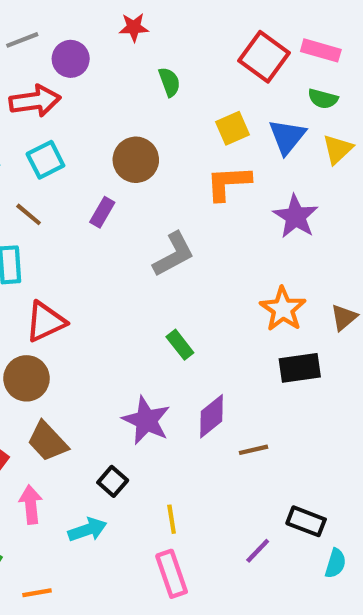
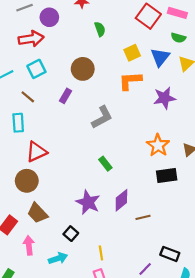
purple star: (296, 217) -> (164, 98), turned 30

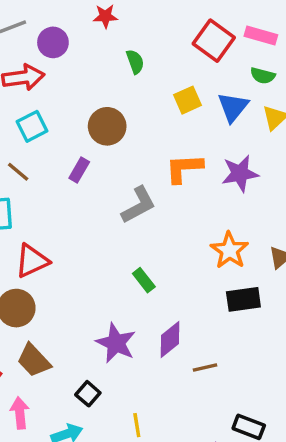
orange L-shape: (130, 81) -> (184, 168), moved

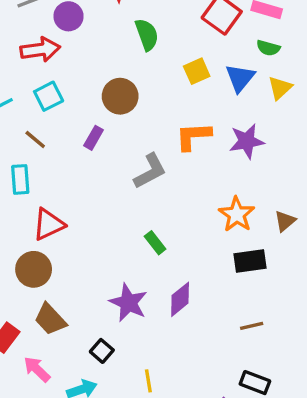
green semicircle: (135, 62) -> (147, 35), size x1.4
brown line: (205, 367) -> (252, 326), moved
pink arrow: (20, 413) -> (37, 369), turned -40

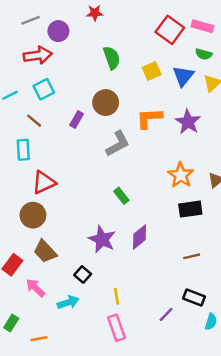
green semicircle: (147, 35) -> (112, 58), moved
brown circle: (120, 96) -> (106, 103), moved
purple star: (247, 141) -> (188, 122), turned -30

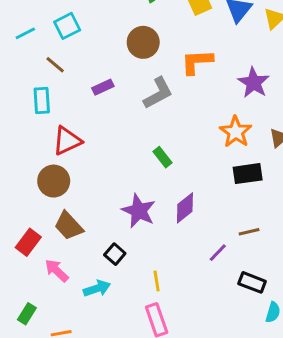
purple rectangle: (77, 119) -> (103, 87), moved, turned 35
purple star: (188, 122) -> (254, 83), moved
purple line: (166, 314) -> (218, 253), moved

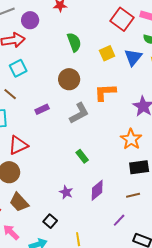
purple star: (139, 211) -> (66, 192), size x0.6
brown line: (249, 232) -> (133, 195), moved

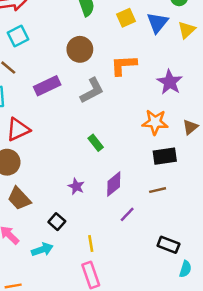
purple rectangle: (42, 109) -> (47, 86), size x1.5
orange star: (131, 139) -> (155, 122), turned -30
purple line: (119, 220) -> (127, 214), moved

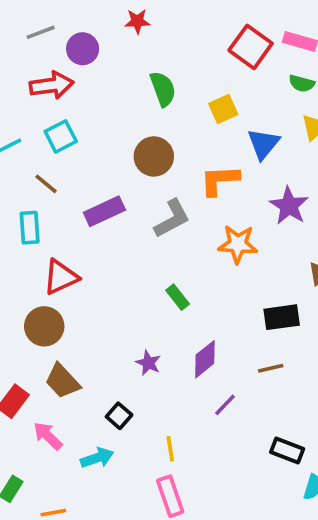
blue triangle: (158, 23) -> (263, 144), moved
orange star: (155, 122) -> (238, 244), moved

